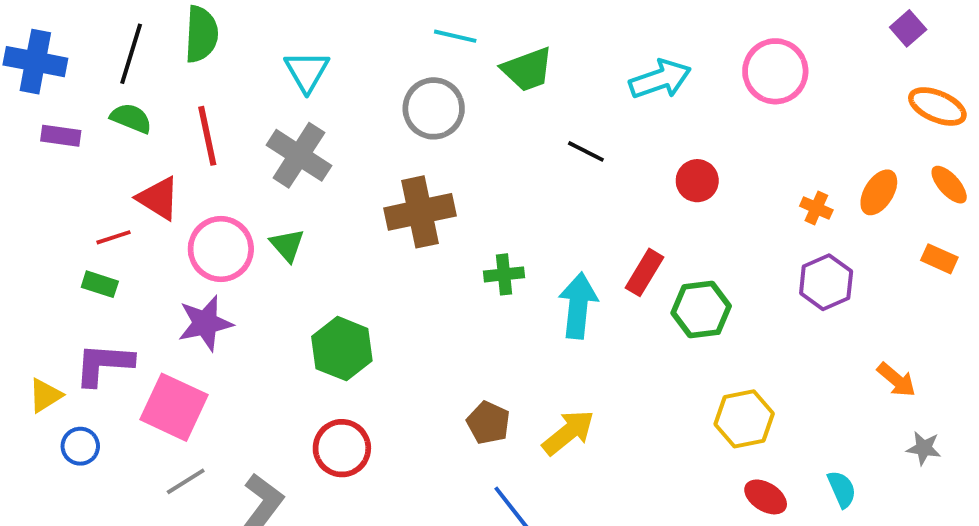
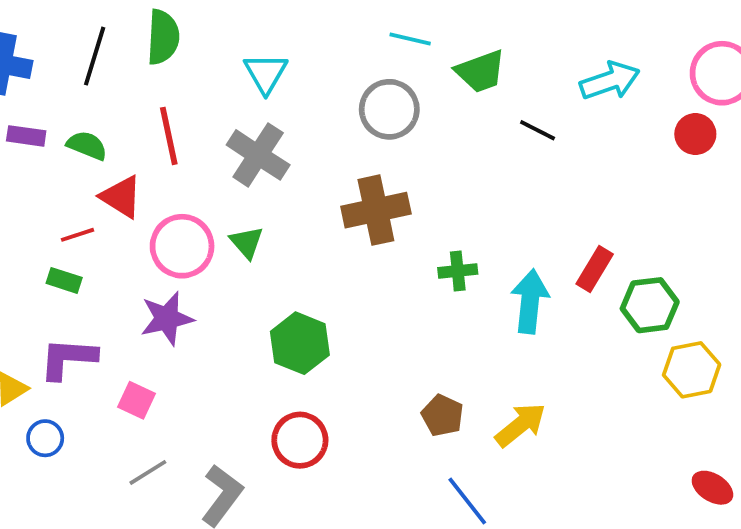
green semicircle: (131, 118) -> (87, 145), moved
black line: (586, 151) -> (538, 130), moved
red circle: (697, 181) -> (695, 134), moved
pink square: (174, 407) -> (136, 400), size x0.6
yellow hexagon: (744, 419) -> (692, 370), moved

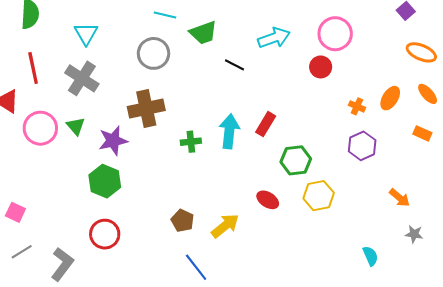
red rectangle: (595, 269) -> (266, 124), moved
cyan arrow: (530, 301) -> (229, 131), moved
purple star: (167, 318) -> (113, 141), moved
red ellipse: (712, 488) -> (268, 200), moved

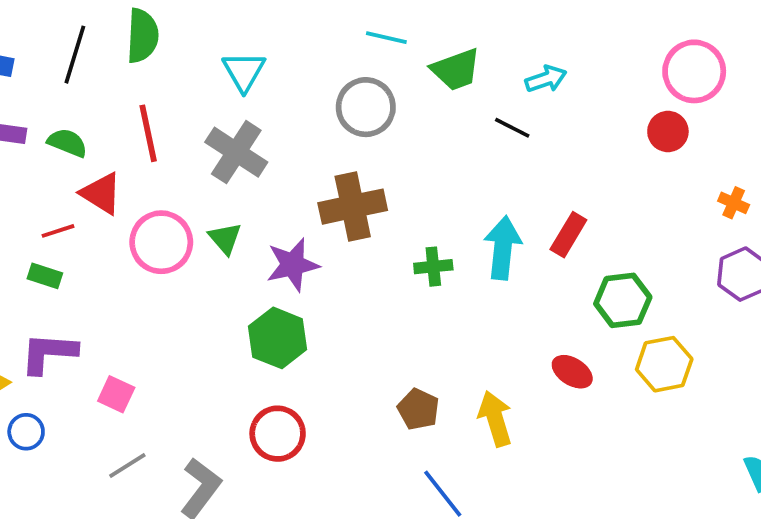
cyan arrow: (274, 38) -> (546, 79), moved, size x0.7
yellow arrow: (225, 226) -> (495, 419), turned -68

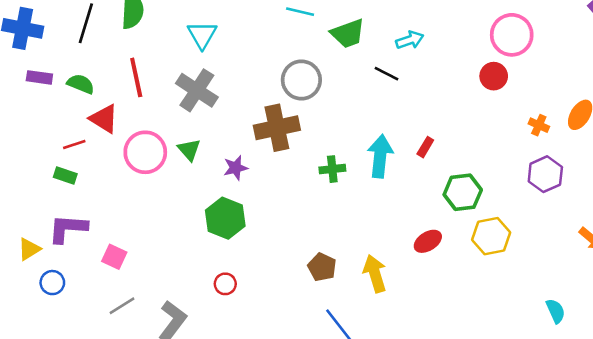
gray circle: (366, 107) -> (301, 80), moved
red rectangle: (568, 235) -> (425, 147), size x0.7
purple star: (293, 265) -> (236, 168), size x0.7
red ellipse: (572, 372) -> (428, 241), turned -64
red circle: (278, 434) -> (225, 284), size x0.6

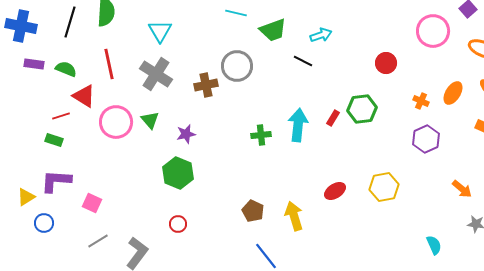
pink circle: (512, 35) -> (433, 31), moved
brown cross: (277, 128) -> (206, 85), moved, size x0.7
green hexagon: (463, 192) -> (362, 109), moved

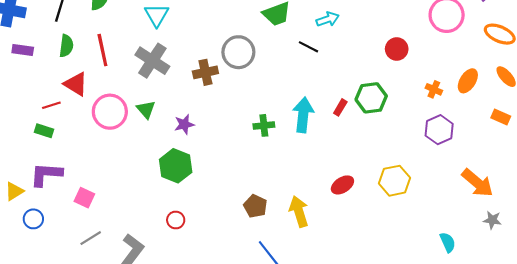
green semicircle: (66, 69) -> (66, 46), moved, turned 75
orange arrow: (462, 189) -> (477, 183), size x1.5

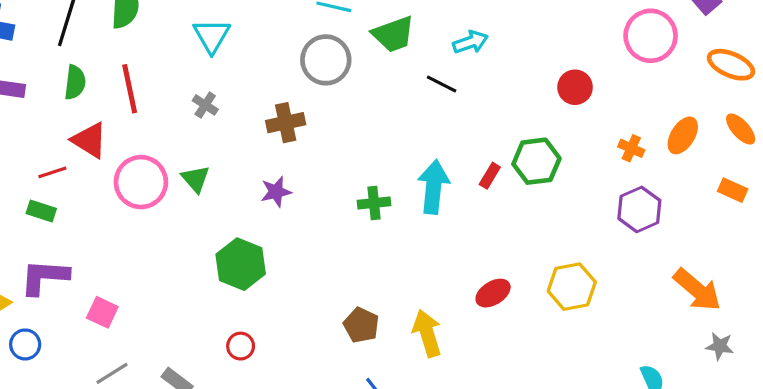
gray circle: (238, 52) -> (326, 60), moved
gray cross: (152, 61) -> (205, 105), size x0.5
purple star: (184, 124) -> (276, 192), moved

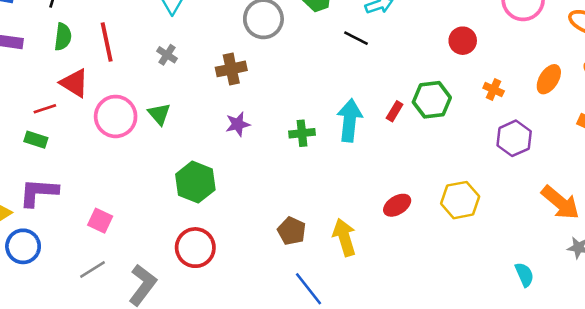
orange cross: (631, 148) -> (494, 89), moved
purple star: (276, 192) -> (238, 124), moved
pink square: (102, 312) -> (100, 221), moved
blue circle: (25, 344) -> (23, 246), size x1.4
red circle: (241, 346) -> (195, 248), size x1.8

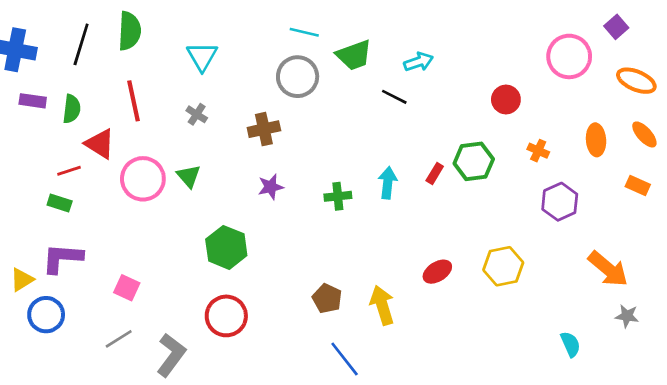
green semicircle: (63, 37) -> (72, 109), moved
orange ellipse: (549, 79) -> (596, 140), turned -36
cyan arrow: (350, 120) -> (388, 183), size x0.7

